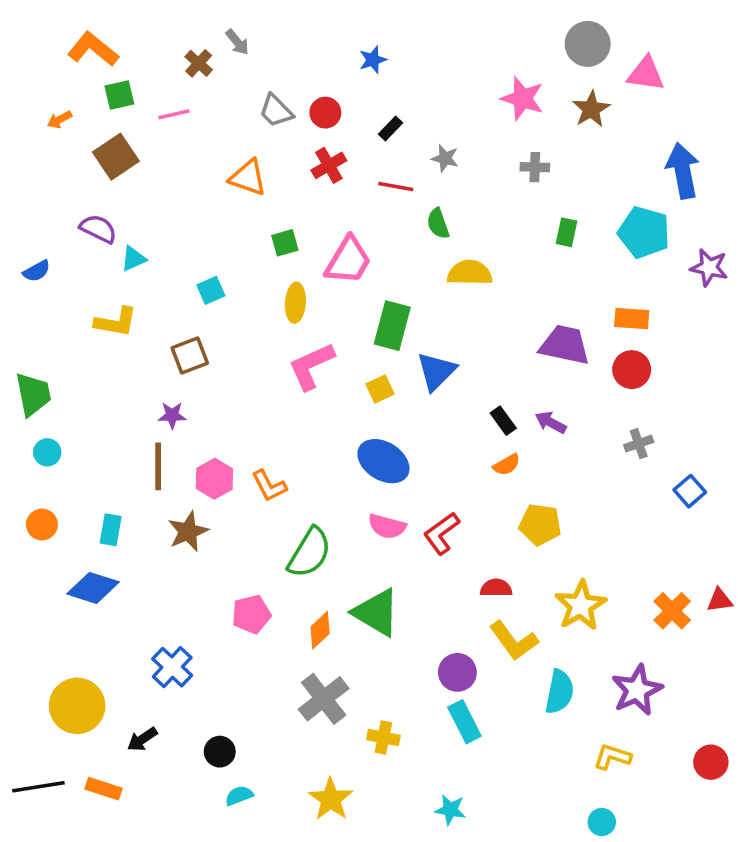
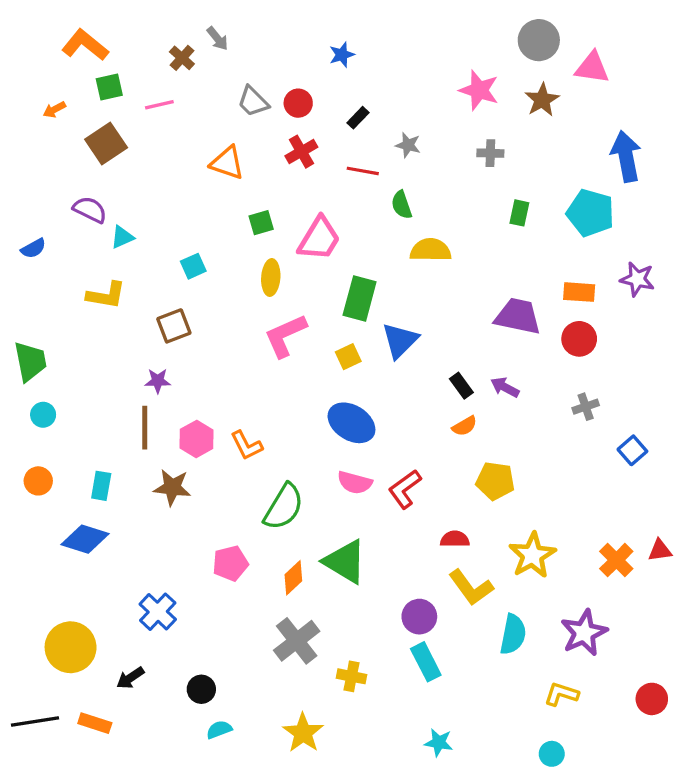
purple star: (709, 267) -> (637, 279), moved
brown star: (188, 532) -> (172, 487), turned 30
cyan star: (450, 810) -> (439, 743), moved

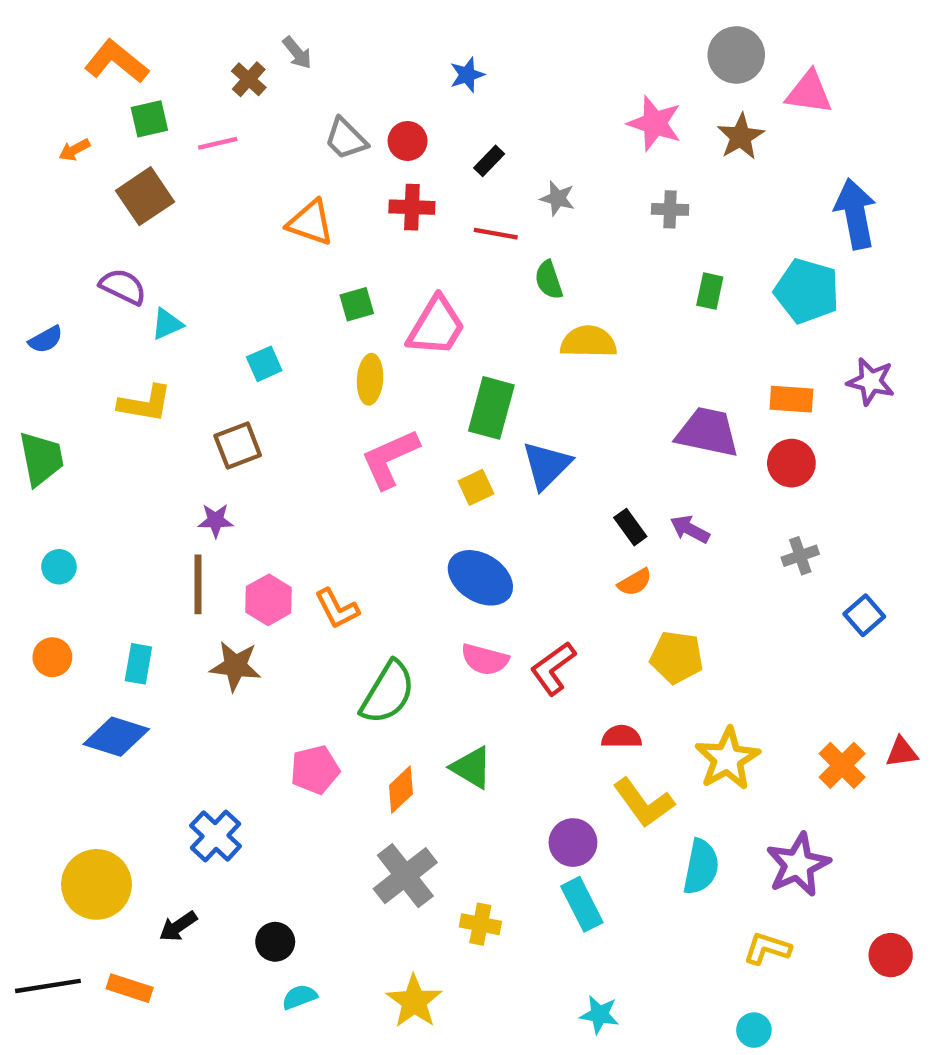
red cross: (301, 152) -> (412, 207), turned 32
green trapezoid: (30, 361) -> (41, 459), moved
green triangle: (345, 562) -> (472, 768), size x0.7

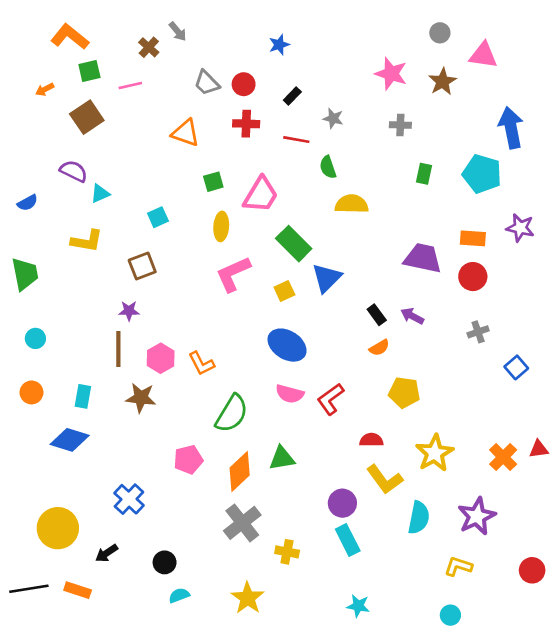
gray circle: (736, 55) -> (440, 33), size x0.6
green rectangle: (491, 408) -> (294, 244), turned -60
green triangle: (472, 768) -> (282, 458), turned -40
orange diamond: (401, 790) -> (240, 472), size x1.4

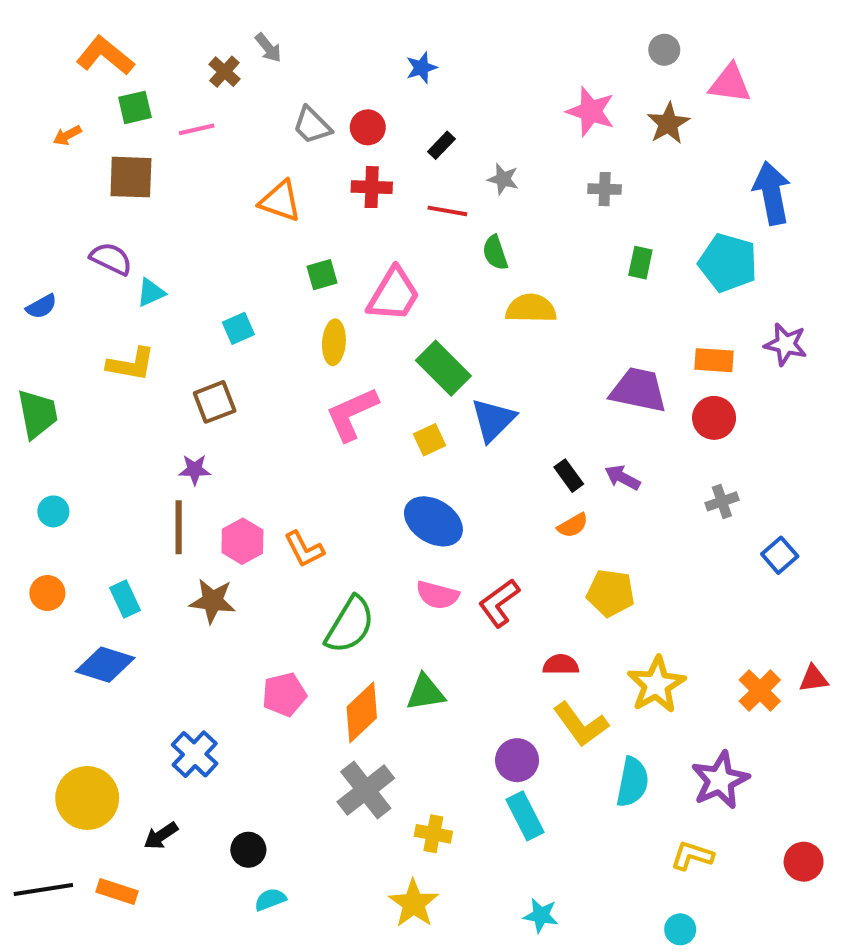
brown square: (87, 117) -> (131, 177), turned 36
cyan rectangle: (83, 396) -> (125, 599), turned -35
yellow star: (248, 598) -> (414, 903), moved

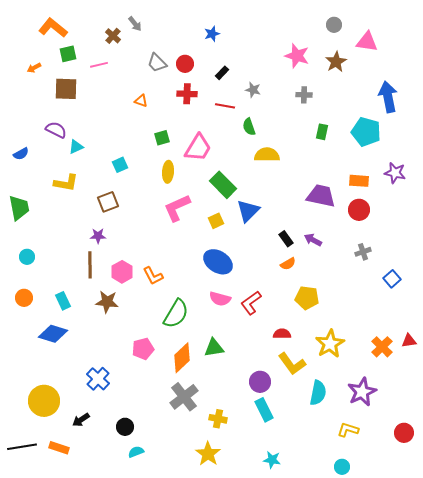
orange triangle: (280, 201) -> (141, 101), size x0.6

